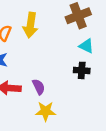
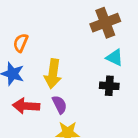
yellow arrow: (30, 25) -> (53, 74), moved

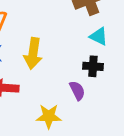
purple semicircle: (60, 105) -> (77, 91), moved

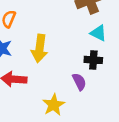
yellow star: (49, 116) -> (54, 105), turned -30

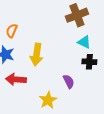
black cross: (93, 60) -> (89, 62), moved

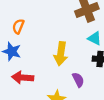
yellow arrow: (37, 55) -> (61, 54), moved

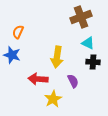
red arrow: (23, 78) -> (38, 79), moved

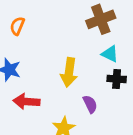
orange semicircle: (18, 32) -> (17, 26), moved
red arrow: (38, 79) -> (27, 101), moved

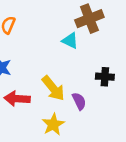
cyan triangle: (110, 54) -> (70, 41), moved
yellow arrow: (69, 72) -> (53, 88), moved, turned -48

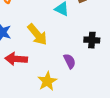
yellow arrow: (53, 88) -> (37, 34), moved

